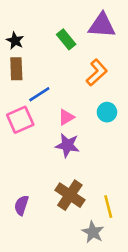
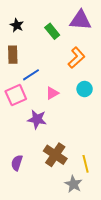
black star: (15, 41) -> (17, 25), moved
purple star: (67, 145) -> (37, 119), moved

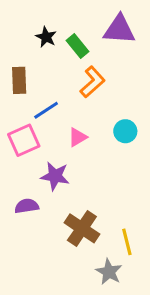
black star: (17, 25) -> (46, 37), moved
orange L-shape: (76, 58) -> (92, 82), moved
purple semicircle: (17, 163) -> (27, 206), moved, turned 63

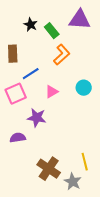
brown cross: (82, 228) -> (49, 169), moved

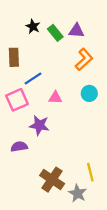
purple triangle: (80, 20) -> (77, 31), moved, size x0.7
orange L-shape: (62, 55) -> (84, 59), moved
pink triangle: (52, 92) -> (55, 98), turned 32

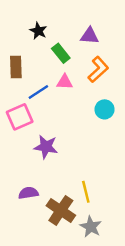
green rectangle: (55, 33) -> (61, 53), moved
pink triangle: (55, 98) -> (65, 82), moved
purple semicircle: (19, 147) -> (28, 193), moved
yellow line: (90, 172) -> (86, 192), moved

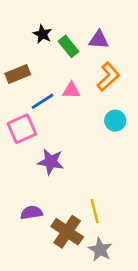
green rectangle: (61, 53) -> (69, 46), moved
brown rectangle: (16, 67) -> (18, 74), turned 70

